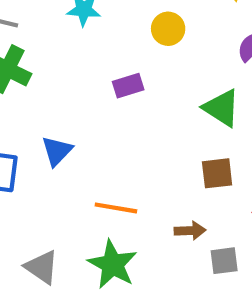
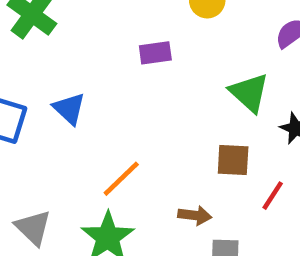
blue triangle: (57, 151) -> (69, 109), turned -40
orange line: (116, 208) -> (121, 179), turned -63

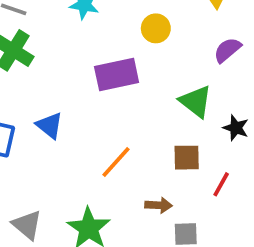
purple rectangle: (155, 53) -> (117, 75), size x1.6
orange line: (121, 179) -> (116, 162), moved

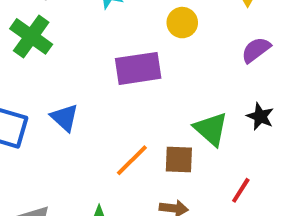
green triangle: (196, 101) -> (211, 129), moved
black star: (236, 128) -> (260, 116), moved
brown square: (187, 158) -> (179, 159), moved

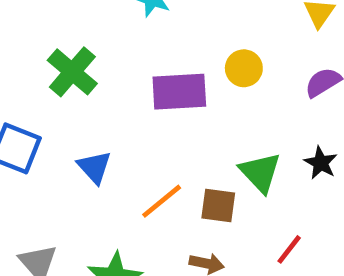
yellow circle: (182, 23) -> (244, 68), moved
green cross: (31, 36) -> (72, 72), moved
blue triangle: (64, 118) -> (94, 167), moved

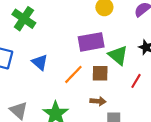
purple rectangle: (179, 92) -> (91, 42), moved
red line: (289, 249) -> (136, 81), moved

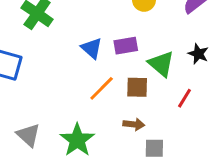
purple rectangle: (91, 42) -> (126, 46), size x0.7
blue triangle: (40, 62) -> (92, 48), moved

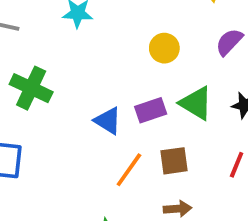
green triangle: (161, 64) -> (196, 103), moved

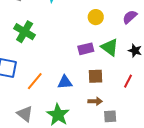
blue triangle: (108, 121) -> (65, 82), moved, turned -42
orange line: (129, 170) -> (35, 81), moved

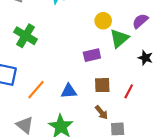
green triangle: (110, 47) -> (119, 38), moved, turned 42
red line: (128, 81) -> (129, 91), moved
brown arrow: (95, 101) -> (101, 112), turned 48

